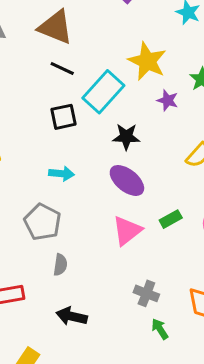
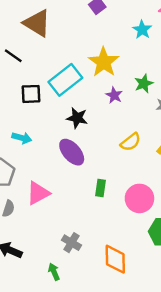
black line: (62, 68) -> (13, 56), moved
green rectangle: (171, 219) -> (100, 188), turned -63
pink triangle: (127, 231) -> (38, 193), moved
green arrow: (160, 329) -> (54, 272), moved

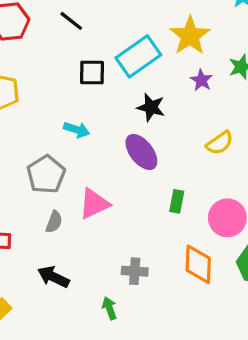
gray cross: (71, 243) -> (135, 271), turned -30
orange diamond: (115, 259) -> (198, 264), moved

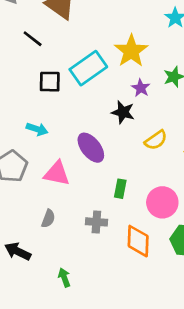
black star: (151, 107) -> (123, 112), moved
pink triangle: (94, 204) -> (57, 173), moved, turned 36
gray semicircle: (54, 222) -> (48, 219), moved
gray cross: (135, 271) -> (96, 222), moved

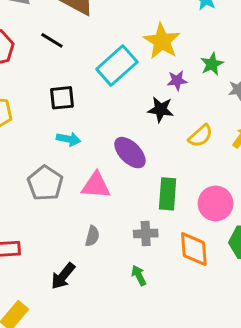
black square: (50, 82) -> (62, 98), moved
purple star: (141, 88) -> (177, 81), turned -30
green rectangle: (120, 189) -> (168, 194), size x1.5
black arrow: (18, 251) -> (63, 276), turned -70
green arrow: (64, 278) -> (139, 275), moved

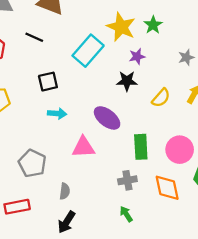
green star: (212, 64) -> (153, 25), moved
gray pentagon: (45, 183) -> (32, 163), moved
gray semicircle: (92, 236) -> (65, 191), moved

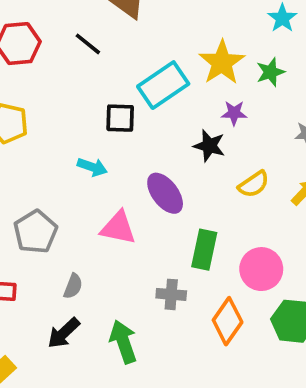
black square: (48, 82) -> (120, 118), moved
orange diamond: (167, 188) -> (228, 321), turned 32
green arrow: (126, 214) -> (123, 342), moved, size x1.6

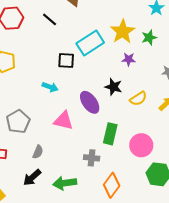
black star: (209, 146) -> (113, 87), moved
orange diamond: (228, 321) -> (112, 185), moved
green arrow: (123, 342) -> (65, 183), turned -80

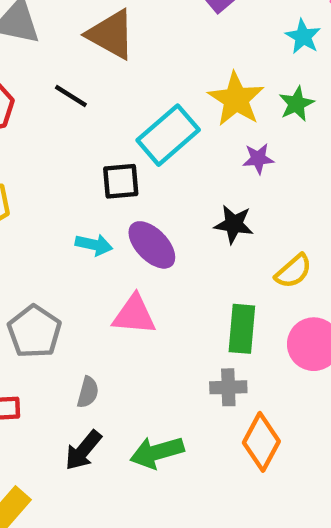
yellow semicircle: (138, 99) -> (293, 271), moved
purple ellipse: (90, 102) -> (152, 245), moved
gray cross: (92, 158) -> (228, 387), moved

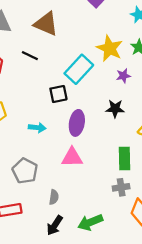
cyan arrow: (94, 245) -> (37, 128), moved
purple ellipse: (152, 245) -> (77, 123), turned 60

